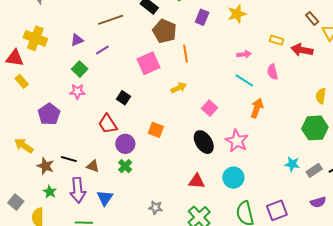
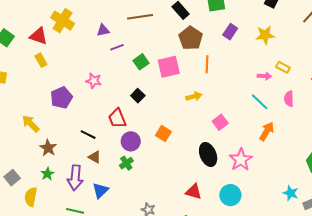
yellow rectangle: (277, 40) -> (283, 67), moved
purple line: (102, 50) -> (117, 47), moved
green square: (80, 69) -> (141, 62), moved
black line: (69, 159) -> (88, 135), moved

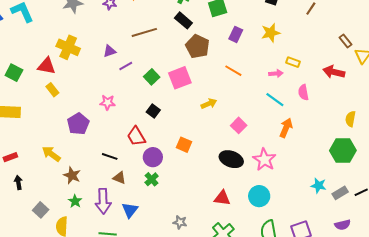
orange line: (207, 64) -> (233, 71), moved, turned -54
black ellipse: (208, 155) -> (231, 159), turned -40

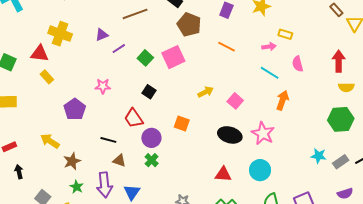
red arrow: (334, 72) -> (339, 61), moved, turned 80
yellow arrow: (209, 104) -> (206, 92), moved
yellow semicircle: (351, 119) -> (346, 87), turned -98
brown star: (72, 175) -> (72, 161), turned 30

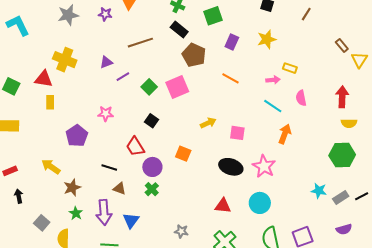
yellow rectangle: (47, 77) -> (50, 102), turned 40
pink square: (235, 101) -> (237, 133), turned -35

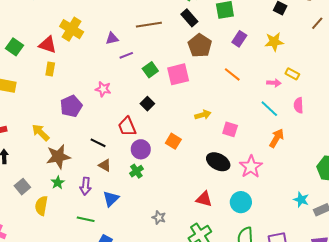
brown star: (72, 187) -> (58, 157), size x1.4
purple arrow: (104, 212) -> (86, 186), size x0.7

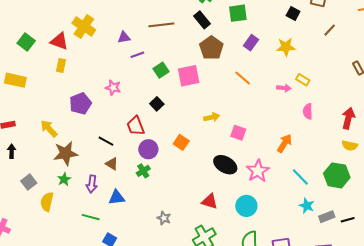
cyan line: (269, 109) -> (300, 177), moved
blue triangle: (111, 199) -> (117, 197), turned 36

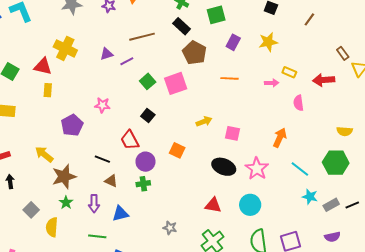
purple line: (137, 55) -> (127, 61), moved
orange line: (243, 78) -> (230, 78), turned -30
red arrow: (348, 118) -> (324, 80), moved, turned -100
green cross: (143, 171) -> (143, 184), turned 32

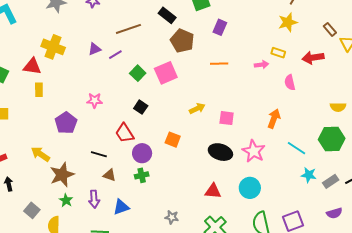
yellow star: (268, 42) -> (288, 22), moved

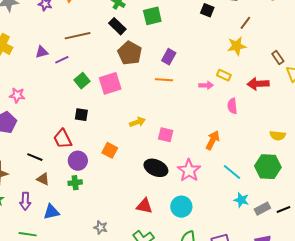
purple rectangle: (220, 27) -> (169, 57), moved
pink star: (95, 100) -> (17, 95), moved
black square: (141, 107) -> (81, 115), turned -32

